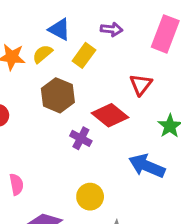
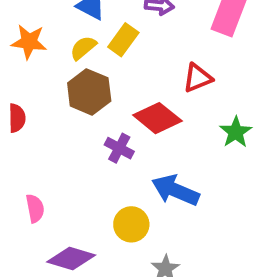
yellow semicircle: (42, 54) -> (83, 48), moved
red triangle: (141, 85) -> (198, 78), turned 30
blue arrow: (147, 166) -> (175, 190), moved

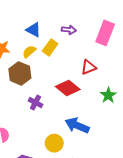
brown hexagon: (89, 92) -> (20, 73), moved
purple cross: (119, 148) -> (35, 103), moved

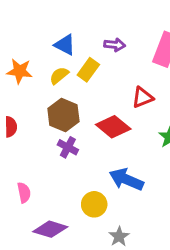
brown hexagon: (20, 73) -> (63, 115), moved

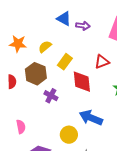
blue triangle: (65, 45) -> (64, 19), moved
yellow rectangle: (88, 70) -> (65, 62), moved
brown hexagon: (63, 115) -> (36, 74), moved
red diamond: (113, 127) -> (82, 82), turned 45

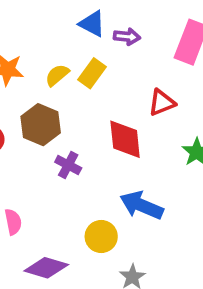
yellow rectangle: (65, 62) -> (92, 73), moved

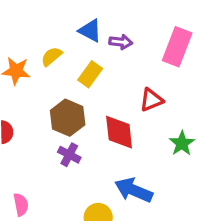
yellow semicircle: (57, 75) -> (51, 56), moved
brown hexagon: (41, 125) -> (68, 118), moved

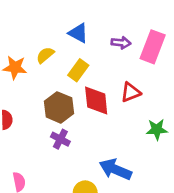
purple arrow: (121, 42) -> (121, 43), moved
red diamond: (119, 132) -> (96, 101), moved
green star: (182, 143) -> (157, 129), turned 30

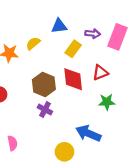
blue triangle: (78, 33) -> (59, 26), turned -35
yellow rectangle: (78, 70) -> (73, 49), moved
green star: (157, 129) -> (107, 102), moved

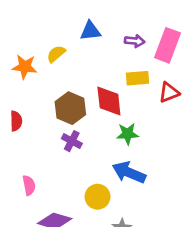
yellow rectangle: (73, 49) -> (138, 78), moved, turned 49
red triangle: (100, 73) -> (169, 92), moved
green star: (107, 102) -> (128, 134), moved

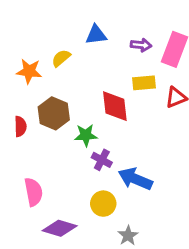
brown hexagon: (70, 108) -> (54, 113), moved
green star: (128, 134) -> (86, 135), moved
purple cross: (72, 141) -> (102, 160), moved
pink semicircle: (29, 185) -> (33, 192), size x1.4

